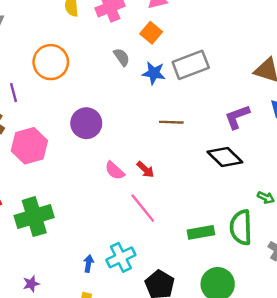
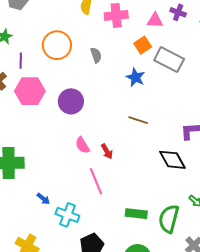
gray semicircle: (122, 57) -> (96, 55), moved
gray rectangle: (191, 65) -> (169, 60), moved, turned 32
pink hexagon: (29, 146) -> (30, 91), moved
cyan cross: (121, 257) -> (67, 215), turned 30
blue arrow: (88, 264) -> (43, 199), moved, turned 104

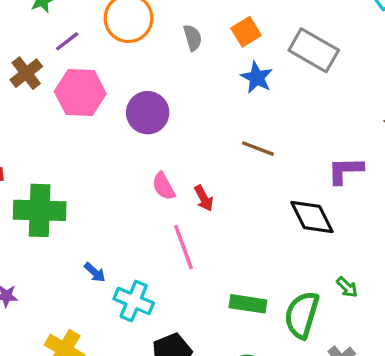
orange square: (143, 45) -> (246, 32), moved
purple line: (21, 61) -> (67, 41), turned 49

